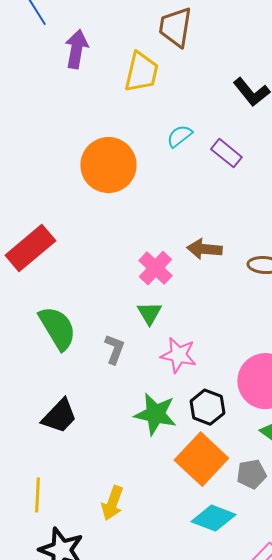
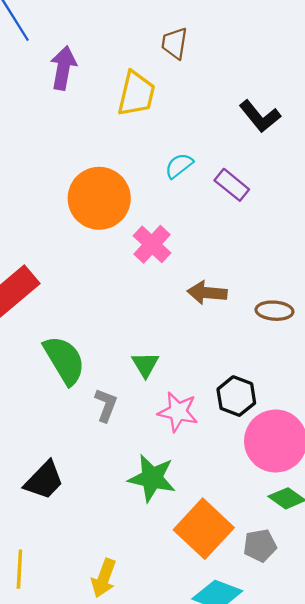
brown trapezoid: (175, 27) -> (174, 43), size x0.7
pink cross: (155, 268) -> (152, 244), moved
green semicircle: (57, 328) -> (64, 360), moved
black hexagon: (207, 407) -> (236, 396), moved

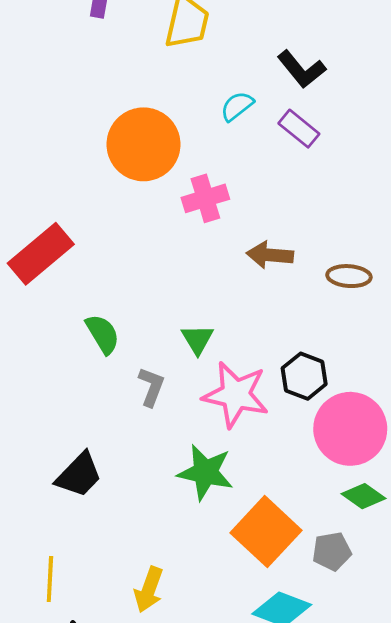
black L-shape: (260, 116) -> (302, 69), moved
pink cross: (152, 244) -> (205, 198), turned 30
green semicircle: (64, 360) -> (103, 334), size x0.7
pink star: (178, 412) -> (236, 395), size x1.4

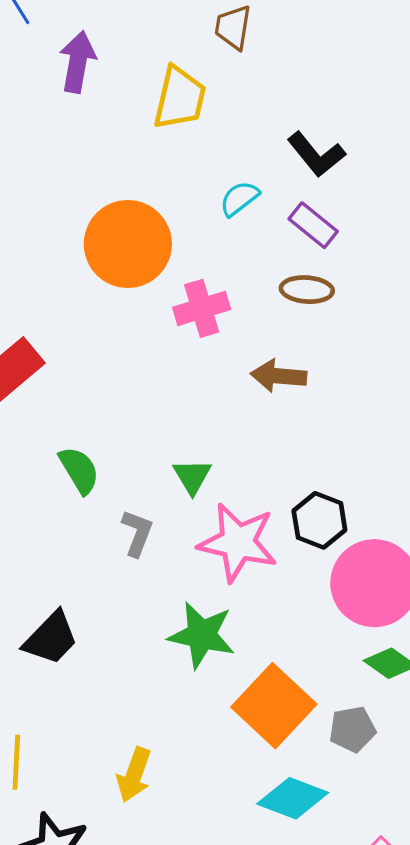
brown ellipse: (349, 276) -> (307, 290), moved

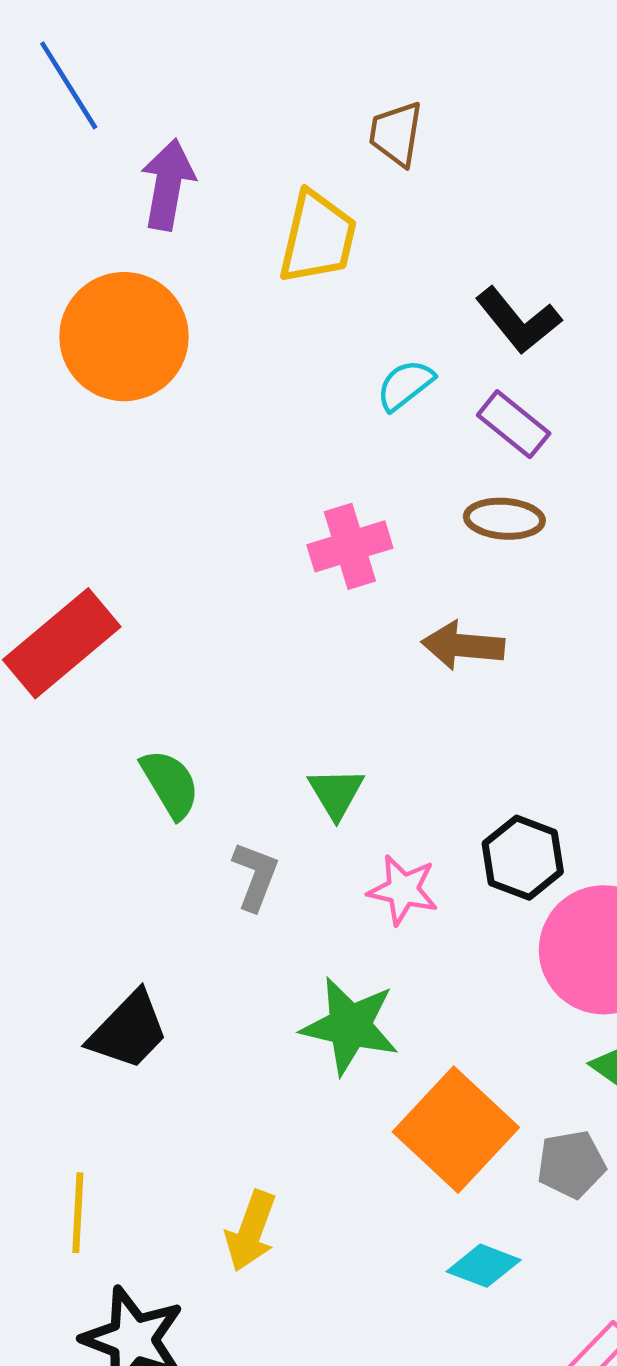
orange circle: (128, 244) -> (124, 337), moved
pink star: (238, 542) -> (403, 890), size x0.6
cyan diamond: (293, 798) -> (484, 1266), size x0.7

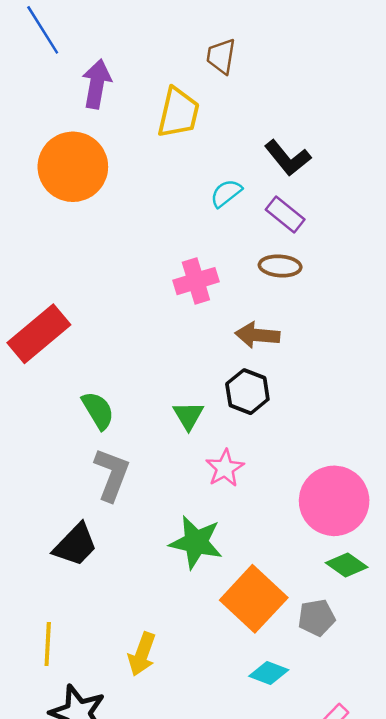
black hexagon: (523, 858) -> (247, 392), moved
gray L-shape: (255, 876) -> (112, 474), moved, size x1.4
pink star: (403, 890) -> (225, 468), turned 30

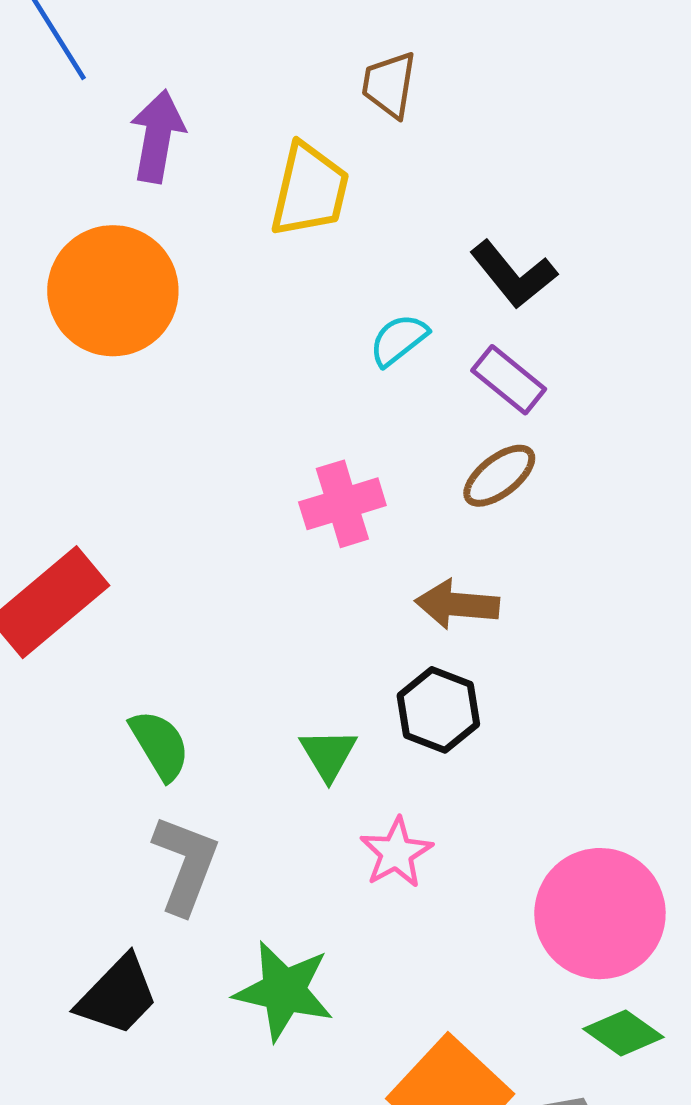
brown ellipse: (280, 266) -> (499, 476), turned -42
green star: (196, 542) -> (284, 991), moved

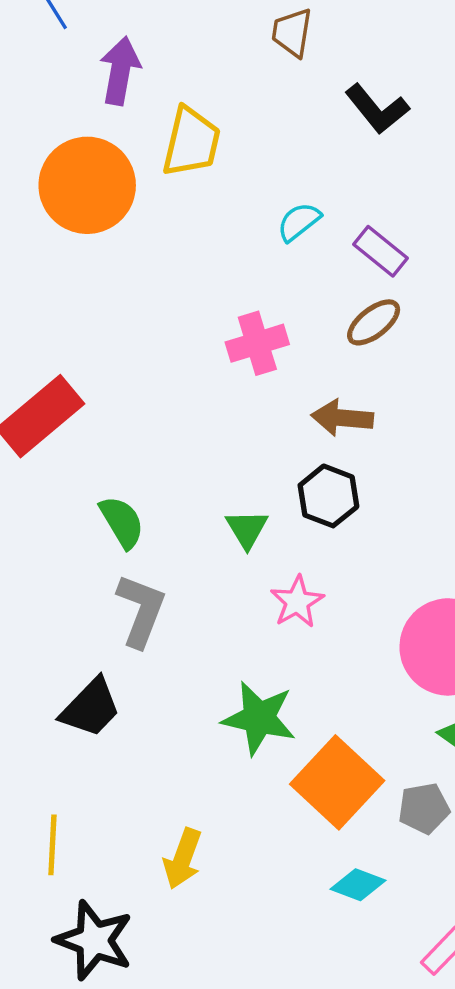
yellow trapezoid: (310, 190) -> (191, 142), moved
black L-shape: (513, 274) -> (377, 109), moved
green star: (284, 991) -> (259, 718), moved

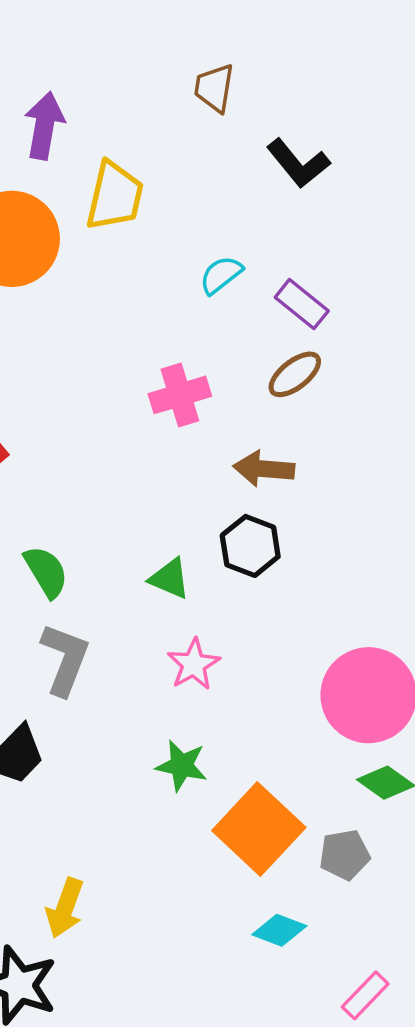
green triangle: (247, 529) -> (170, 579), turned -36
pink star: (297, 602) -> (194, 664), moved
green star: (259, 718) -> (182, 766), size x0.7
yellow arrow: (183, 859) -> (65, 908), moved

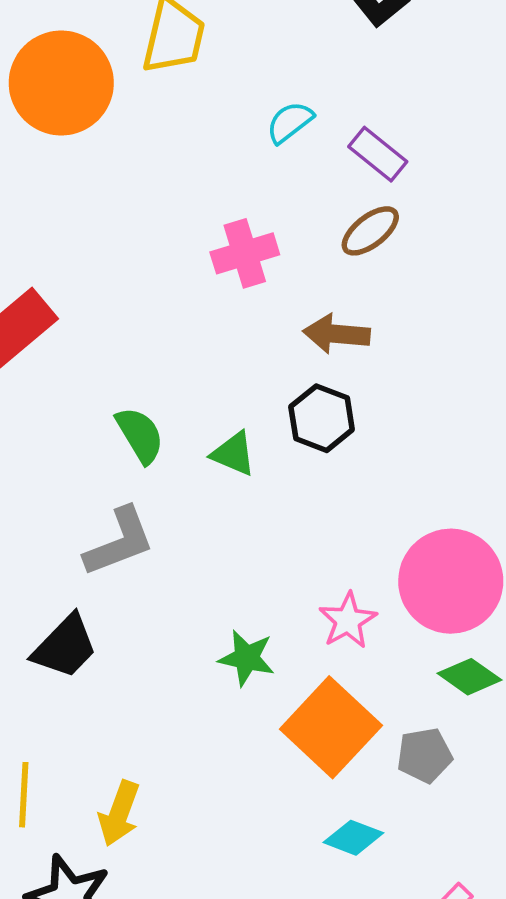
green semicircle: (46, 572) -> (140, 435), moved
gray L-shape: (65, 659) -> (119, 542), turned 48
pink star: (194, 664) -> (348, 620), moved

